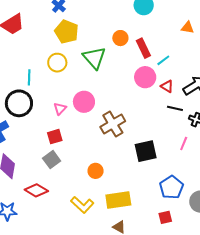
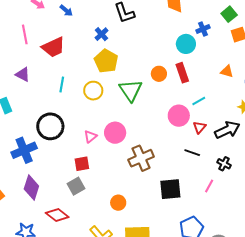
red rectangle: (143, 48) -> (182, 73), moved
cyan line: (29, 77) -> (62, 85), moved
red triangle: (167, 86) -> (199, 127), turned 32
black line: (175, 108) -> (192, 153), moved

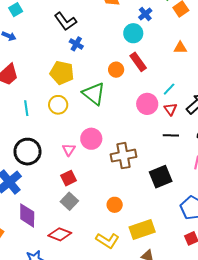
blue cross: (101, 34) -> (76, 44), moved
cyan line: (199, 101) -> (169, 89), moved
brown cross: (141, 158) -> (124, 156), turned 30

